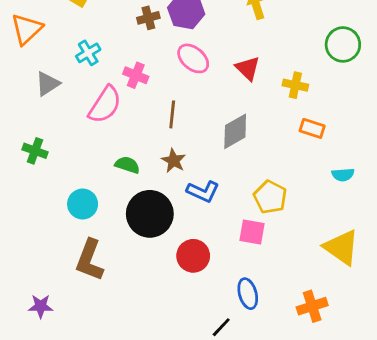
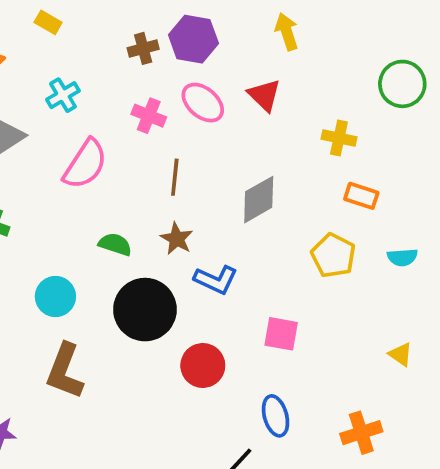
red triangle: (248, 68) -> (264, 95), moved
pink cross: (136, 75) -> (149, 116), moved
yellow pentagon: (270, 197) -> (333, 255), moved
yellow triangle: (342, 247) -> (400, 354), size x0.5

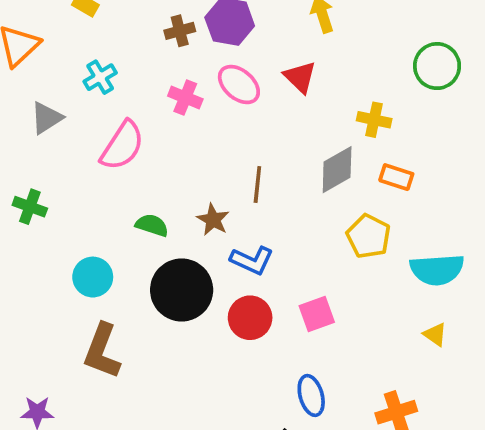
brown line: (175, 177) -> (257, 184), moved
gray diamond: (259, 200) -> (337, 170), moved
cyan semicircle: (402, 257) -> (437, 270), moved, size x1.8
pink square: (281, 334) -> (317, 314), turned -30
red circle: (203, 366) -> (250, 318), moved

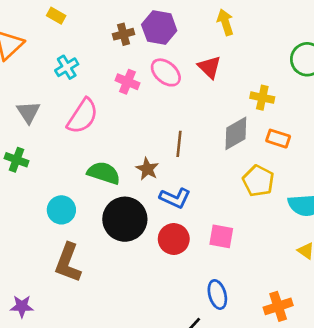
gray triangle: (46, 118) -> (28, 112), moved, turned -30
green semicircle: (152, 225) -> (104, 173), size x1.4
pink square: (317, 314) -> (221, 236), turned 30

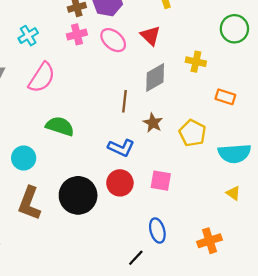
pink cross: (127, 82) -> (77, 34), moved, turned -36
gray diamond: (236, 133) -> (155, 78), moved
orange rectangle: (278, 139) -> (225, 97), moved
brown star: (147, 169) -> (153, 123), moved
black circle: (125, 219) -> (78, 195), moved

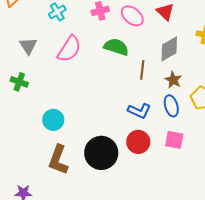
brown star: (153, 123) -> (173, 80), moved
green semicircle: (60, 126) -> (116, 47), moved
blue ellipse: (157, 230) -> (171, 106), moved

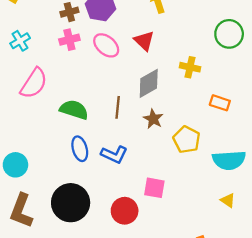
green semicircle: (116, 47) -> (74, 110), moved
blue ellipse: (171, 106) -> (80, 149), moved
red circle: (138, 142) -> (125, 211), moved

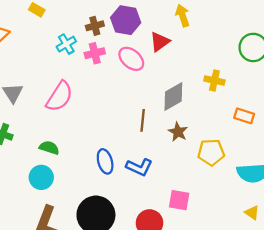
cyan cross: (20, 41) -> (66, 44), moved
red triangle: (144, 41) -> (160, 42), moved, turned 40
green semicircle: (74, 110) -> (49, 148), moved, size x0.7
yellow pentagon: (187, 140) -> (211, 152), turned -30

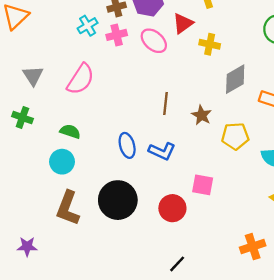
yellow cross: (214, 81) -> (210, 44), moved
gray diamond: (173, 96) -> (235, 79), moved

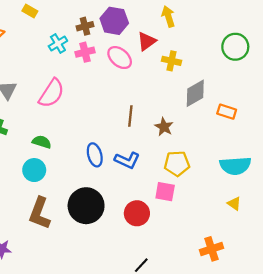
yellow pentagon: (235, 136) -> (177, 164), moved

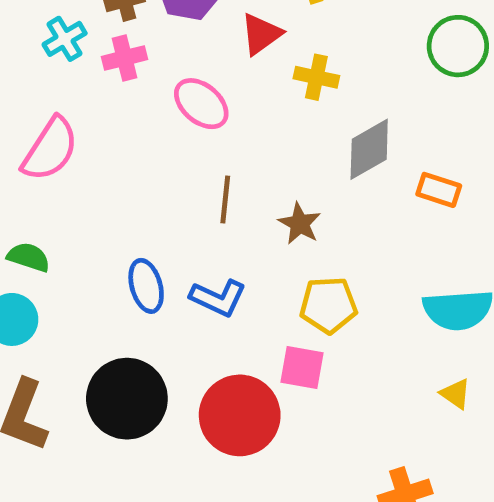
pink ellipse: (120, 58) -> (201, 104), moved
red circle: (137, 213) -> (240, 415), size x1.4

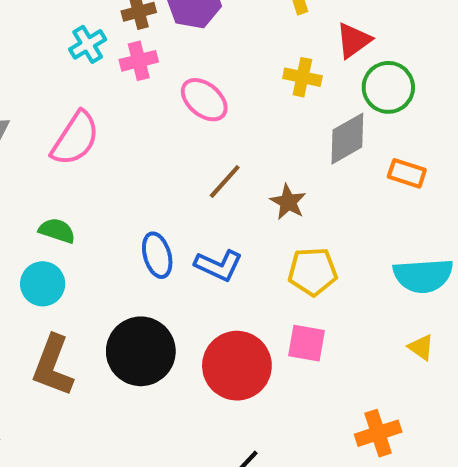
red triangle: (261, 34) -> (354, 40), moved
green circle: (458, 46) -> (388, 87), moved
brown line: (225, 200) -> (225, 182), turned 36
pink square: (302, 367) -> (307, 343), moved

